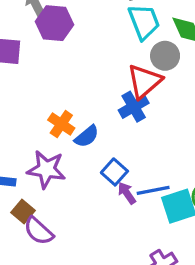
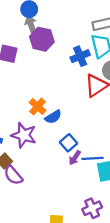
blue cross: (134, 107) -> (80, 56), moved
purple arrow: (127, 193) -> (75, 158), turned -120

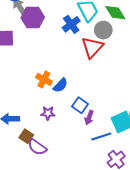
purple star: (24, 135) -> (48, 113), moved, size x0.6
blue line: (92, 158) -> (101, 137), moved

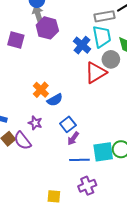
blue cross: (71, 24) -> (82, 45), turned -30
purple semicircle: (37, 147) -> (22, 141), moved

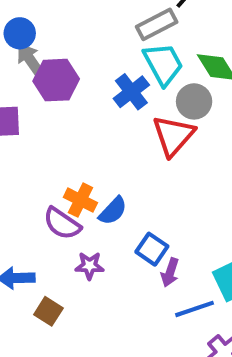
blue cross: (82, 45) -> (131, 92), turned 30
purple semicircle: (22, 141) -> (62, 224), moved

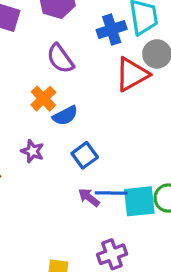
purple semicircle: (62, 224) -> (60, 59), moved
purple arrow: (170, 272) -> (89, 197), moved, turned 90
blue line: (195, 309) -> (111, 193), moved

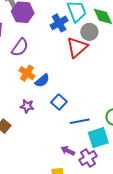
purple semicircle: (60, 59) -> (20, 47), moved, turned -96
purple arrow: (89, 197) -> (68, 151), moved
cyan square: (139, 201) -> (98, 138), moved

